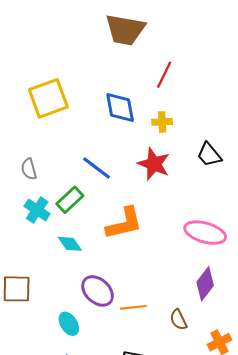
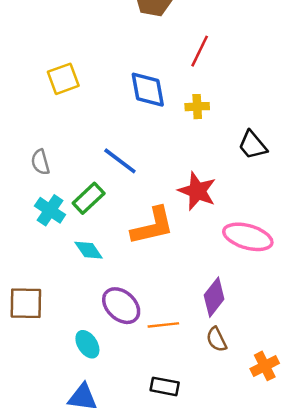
yellow square: (48, 98) -> (63, 79), size x0.7
red star: (154, 164) -> (197, 191), moved
purple diamond: (205, 284) -> (214, 297), moved

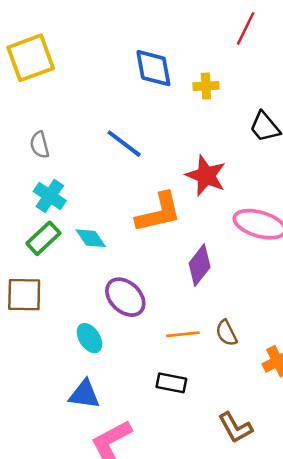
red line: (200, 51) -> (246, 28), moved
yellow square: (63, 79) -> (31, 58), moved, size x1.4
green rectangle: (89, 198) -> (43, 238), moved
purple diamond: (214, 297) -> (200, 265), moved
orange line: (163, 325) -> (183, 334), moved

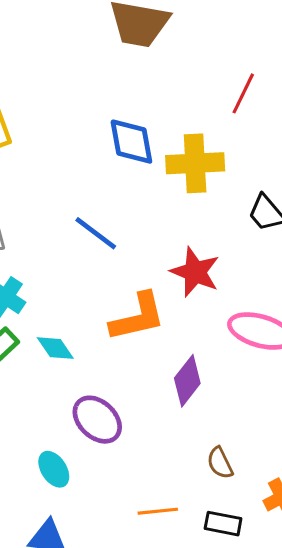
yellow cross: (206, 86) -> (195, 163), size x1.8
orange line: (183, 334) -> (158, 511), moved
black rectangle: (171, 383) -> (223, 524), moved

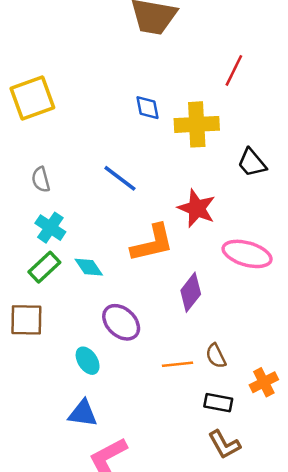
blue diamond: (131, 142) -> (148, 108), size x0.7
orange line: (158, 511) -> (177, 364), moved

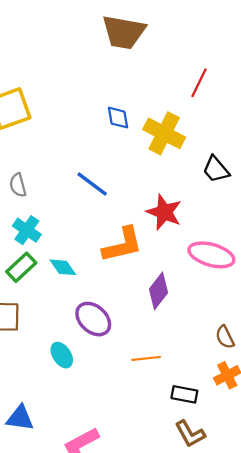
yellow cross: (197, 124) -> (164, 133), turned 30
brown semicircle: (216, 356) -> (225, 337), moved
blue triangle: (83, 413) -> (20, 418), moved

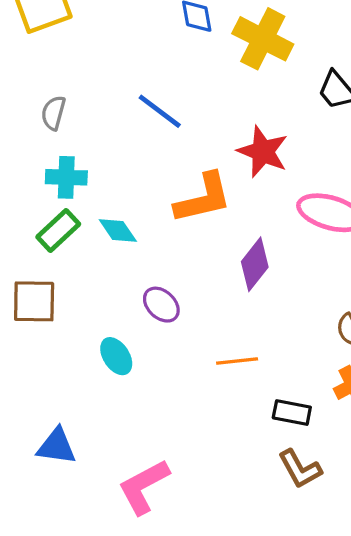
gray semicircle: (18, 185) -> (53, 113), turned 30
cyan cross: (27, 230) -> (66, 177), turned -32
purple ellipse: (93, 319) -> (161, 305), size x0.7

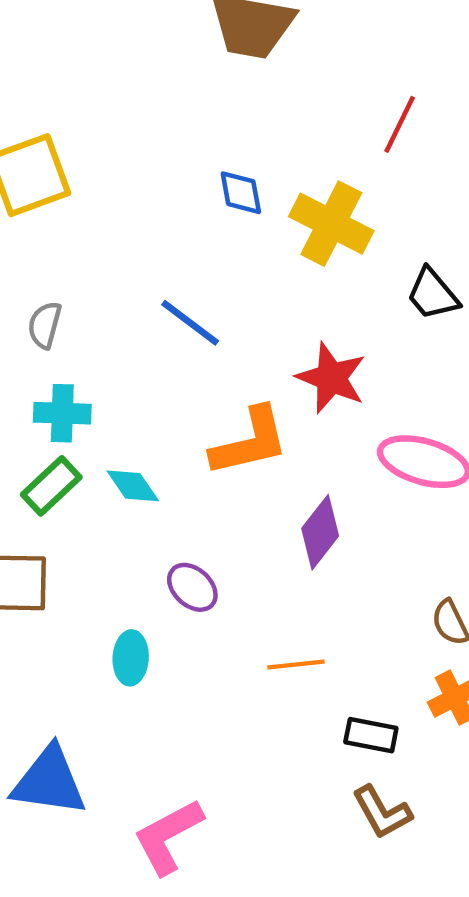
cyan ellipse: (116, 356) -> (131, 658), turned 36
blue triangle: (57, 446) -> (49, 781), size x1.4

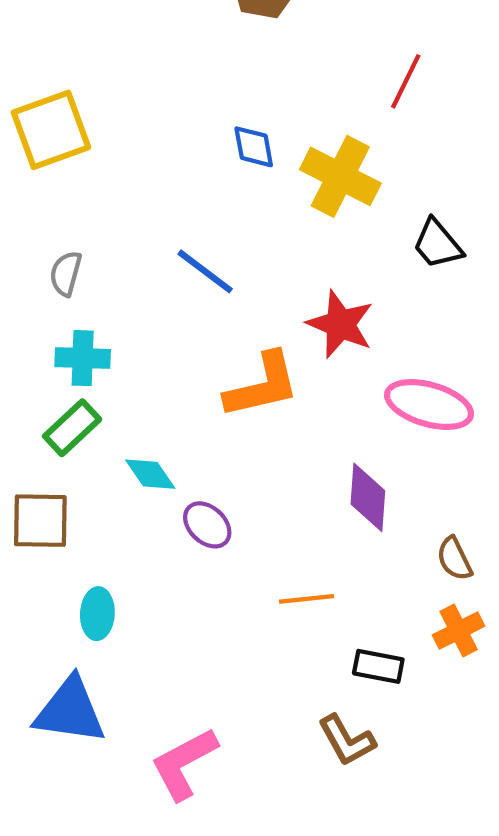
cyan diamond: (133, 486) -> (150, 474), moved
purple diamond: (320, 532) -> (368, 497), moved, turned -34
cyan ellipse: (131, 658) -> (97, 614), moved
brown L-shape: (382, 812) -> (347, 740), moved

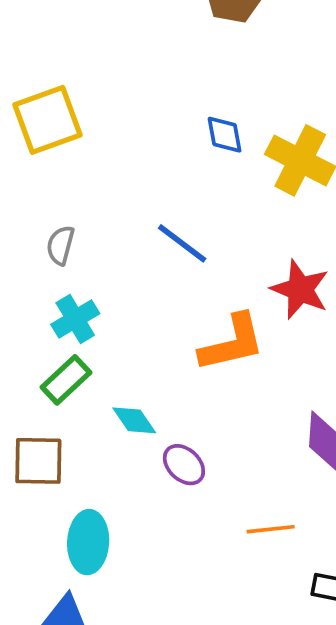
cyan cross: (83, 358) -> (75, 319), turned -33
cyan ellipse: (97, 614) -> (88, 542), size x1.4

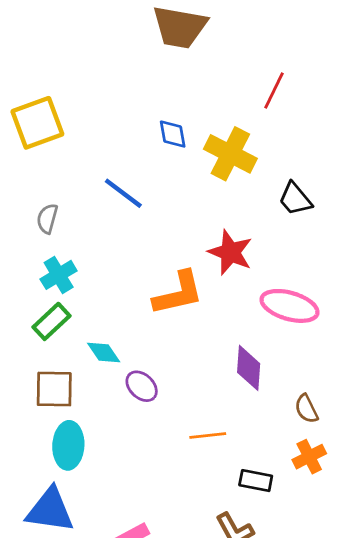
blue line: (182, 243) -> (123, 193), moved
brown square: (38, 461) -> (54, 389), moved

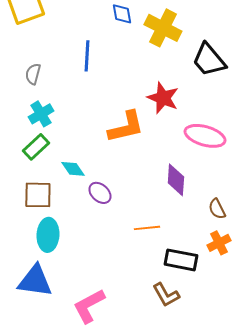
blue line: (123, 193) -> (87, 56), turned 56
black trapezoid: (295, 199) -> (209, 60), size x1.4
black rectangle: (256, 481) -> (181, 260), size x1.4

